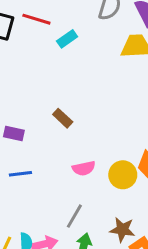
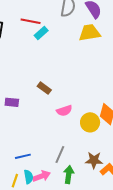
red line: (36, 19) -> (31, 21), moved
pink semicircle: (84, 168) -> (64, 111), moved
blue line: (20, 174) -> (23, 156), moved

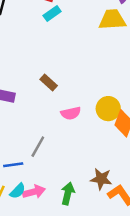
yellow circle: (90, 122) -> (108, 109), moved
gray line: (60, 155) -> (38, 147), moved
cyan semicircle: (29, 177) -> (18, 191), turned 48

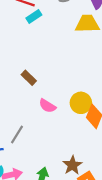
pink semicircle: (71, 113) -> (47, 106), turned 42
brown star: (101, 179) -> (72, 165), turned 30

